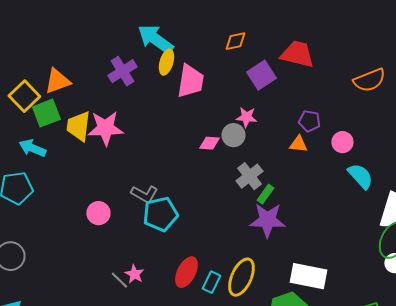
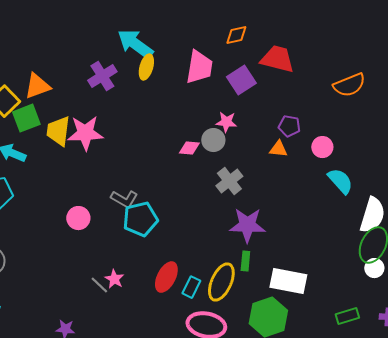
orange diamond: (235, 41) -> (236, 35), moved
pink trapezoid: (190, 81) -> (199, 67), moved
green rectangle: (265, 194) -> (245, 261), moved, turned -30

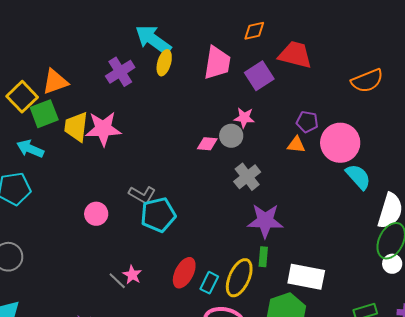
pink circle: (322, 147) -> (340, 143), size x1.8

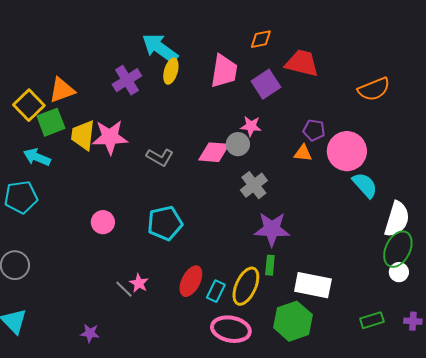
pink diamond: (207, 144) -> (214, 152), size x1.5
gray L-shape: (142, 195) -> (160, 157), moved

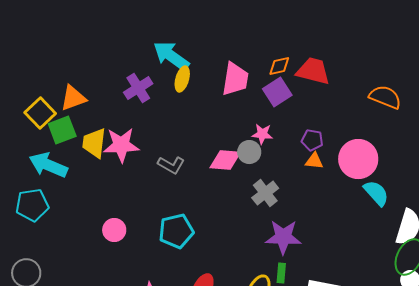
orange diamond: (261, 39) -> (279, 66), moved
orange semicircle: (374, 89) -> (385, 97), turned -136
purple pentagon: (314, 130) -> (312, 140), moved
cyan arrow: (37, 157) -> (48, 165), size x1.4

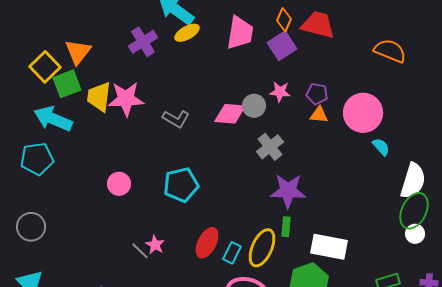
orange diamond: (279, 66) -> (284, 20), turned -55
yellow ellipse: (182, 79) -> (187, 33), turned 45
orange triangle: (73, 98) -> (78, 52), turned -32
pink star: (262, 134) -> (280, 92), moved
cyan semicircle: (376, 193) -> (381, 147), size x0.7

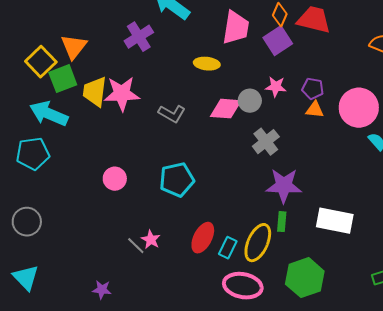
yellow ellipse: (187, 33) -> (207, 64), moved, turned 35
white rectangle: (329, 247) -> (335, 221), moved

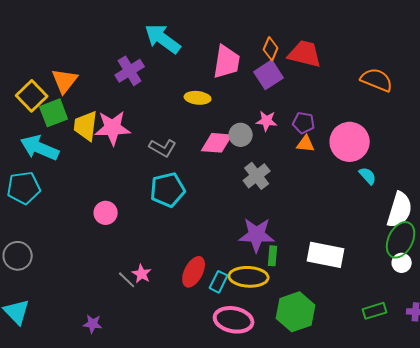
cyan pentagon: (177, 180) -> (168, 190), moved
purple star: (284, 186) -> (257, 235), moved
yellow ellipse: (258, 243) -> (249, 277), turned 69

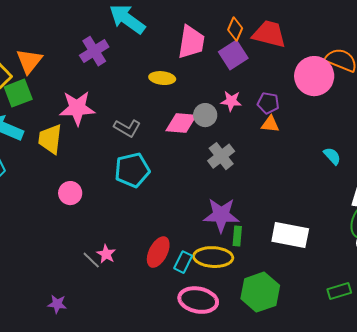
yellow trapezoid: (86, 126) -> (50, 139), moved
pink circle: (350, 142) -> (314, 76), moved

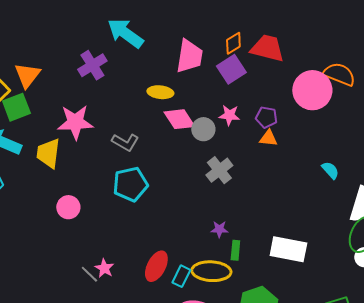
orange diamond: (235, 29) -> (233, 43), turned 35
pink diamond: (181, 123) -> (179, 119), moved, turned 52
purple star: (221, 215) -> (219, 229), size x0.5

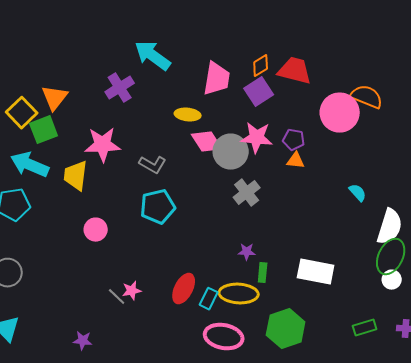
pink star: (229, 115) -> (257, 138), size x1.5
gray circle: (203, 129) -> (231, 152), size x1.5
pink star: (104, 268) -> (132, 291), turned 30

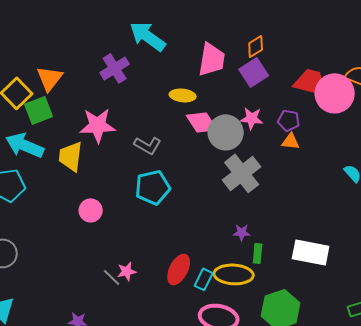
red trapezoid: (295, 71) -> (311, 82), moved
pink star: (257, 138) -> (252, 118), size x0.7
gray cross: (247, 193) -> (242, 173), size x1.4

